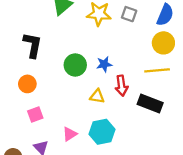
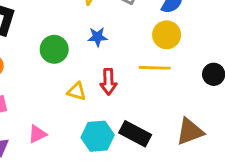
blue star: (104, 64) -> (97, 37), moved
black rectangle: (150, 104) -> (135, 134), moved
cyan hexagon: (102, 132) -> (98, 136), moved

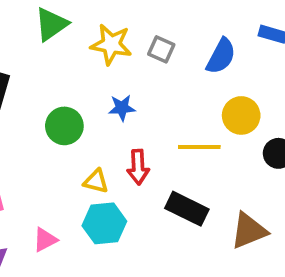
yellow circle: (167, 35) -> (241, 115), moved
black rectangle: (135, 134) -> (187, 209), moved
cyan hexagon: (98, 136) -> (104, 223), moved

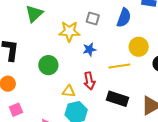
yellow star: (111, 44) -> (69, 31), moved
blue star: (122, 108) -> (89, 49), moved

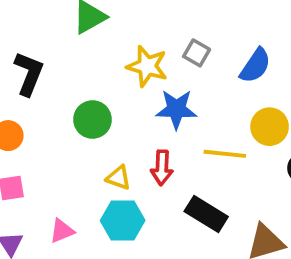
blue star: (89, 49) -> (176, 109), size x1.5

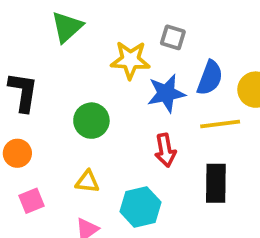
blue semicircle: (255, 66) -> (210, 78), moved
yellow triangle: (118, 178) -> (87, 182), moved
black rectangle: (206, 214) -> (216, 183), turned 72

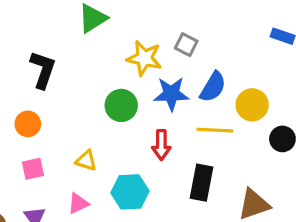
green circle: (91, 121) -> (121, 105), moved

